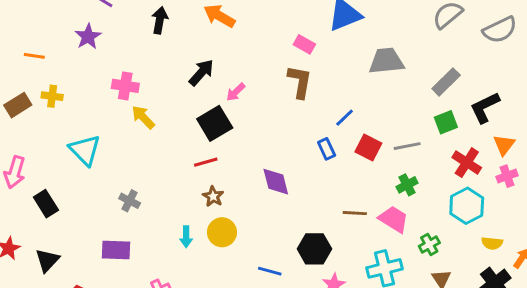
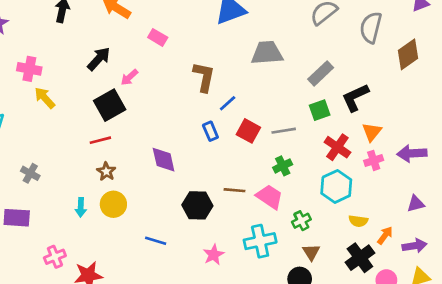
gray semicircle: (500, 30) -> (371, 28), turned 128
pink rectangle: (304, 44) -> (158, 37), moved
brown L-shape: (300, 82) -> (204, 77), moved
black hexagon: (314, 249) -> (197, 205), moved

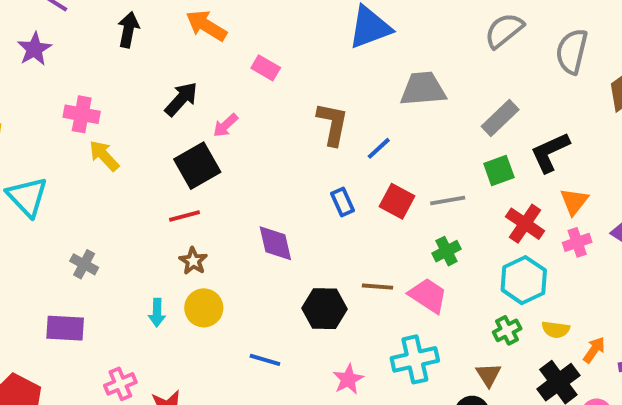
blue line: (228, 103) -> (379, 148), moved
green cross: (301, 221) -> (507, 330), moved

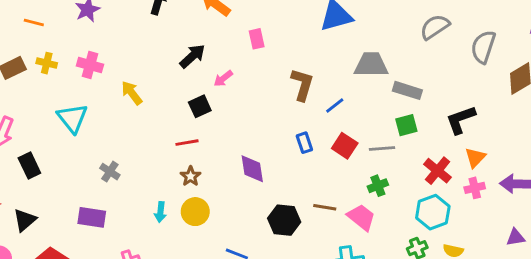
pink rectangle: (266, 68) -> (257, 39), turned 42
pink cross: (82, 114) -> (90, 65), moved
gray rectangle: (500, 118) -> (407, 90), moved, turned 56
black square: (197, 166) -> (200, 106), size x0.7
green square: (499, 171) -> (406, 125), moved

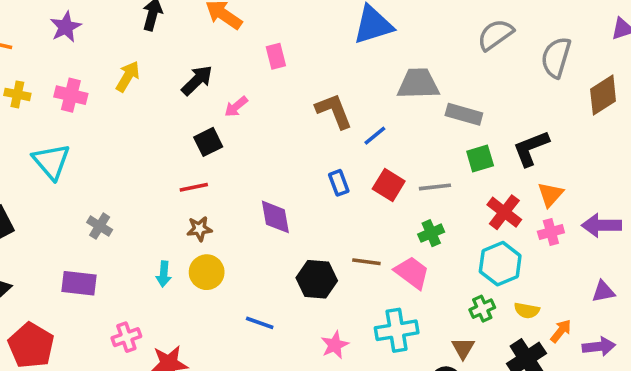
brown L-shape: (302, 84) -> (334, 111), turned -36
yellow arrow: (132, 93) -> (128, 77), moved, turned 70
green square: (406, 125) -> (480, 158), moved
brown star: (191, 176) -> (199, 229), turned 30

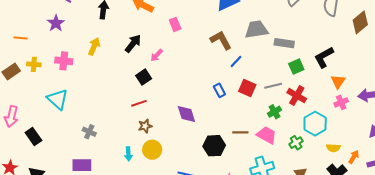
brown L-shape: (334, 111) -> (221, 40), moved
red cross: (504, 212) -> (297, 96), moved
green cross: (482, 309) -> (296, 143), moved

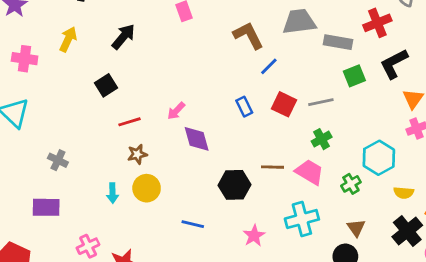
pink arrow: (157, 55) -> (176, 111), moved
black square: (144, 77) -> (106, 85), moved
red cross: (297, 96) -> (377, 23), moved, turned 36

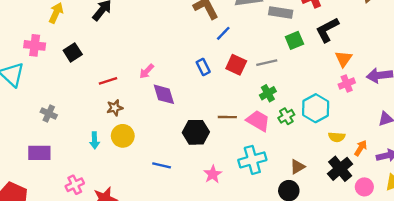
pink cross: (25, 59) -> (35, 45), moved
black square: (106, 85) -> (73, 52), moved
green cross: (351, 184) -> (286, 116), moved
brown triangle: (356, 228) -> (297, 167), turned 35

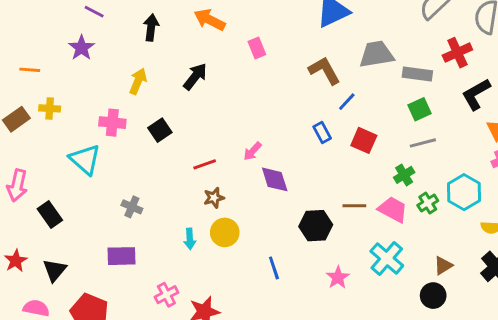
green square: (294, 40) -> (419, 109), moved
gray line: (267, 63) -> (423, 143), moved
blue rectangle: (203, 67) -> (322, 133), moved
cyan cross: (252, 160) -> (387, 258), turned -32
blue line: (162, 165) -> (274, 268), turned 60

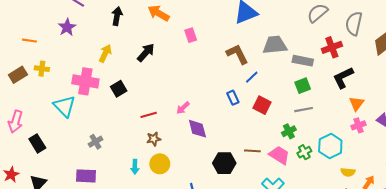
pink cross: (112, 123) -> (85, 81), size x1.4
gray cross: (132, 207) -> (95, 142), turned 32

